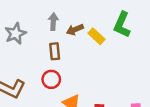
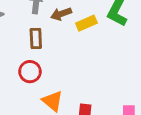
yellow rectangle: (96, 36) -> (86, 23), turned -70

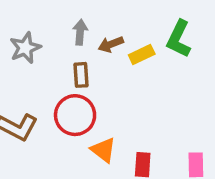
red circle: (30, 72) -> (75, 115), size x1.5

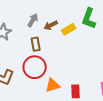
gray arrow: (80, 32) -> (33, 20), turned 32
orange triangle: (103, 150) -> (52, 85), turned -49

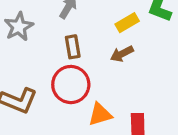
brown arrow: (51, 25) -> (122, 54), moved

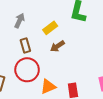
yellow rectangle: (127, 23) -> (50, 28), moved

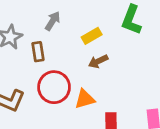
brown rectangle: (25, 45) -> (38, 52), moved
orange triangle: (48, 87) -> (85, 99), moved

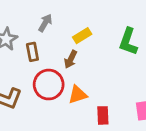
green L-shape: (131, 20) -> (128, 42), moved
brown arrow: (98, 61) -> (71, 59), moved, turned -36

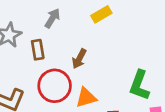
yellow rectangle: (82, 36) -> (101, 14), moved
green L-shape: (128, 42) -> (139, 85), moved

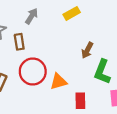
brown arrow: (79, 59) -> (87, 50), moved

